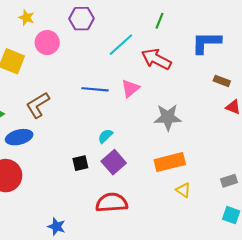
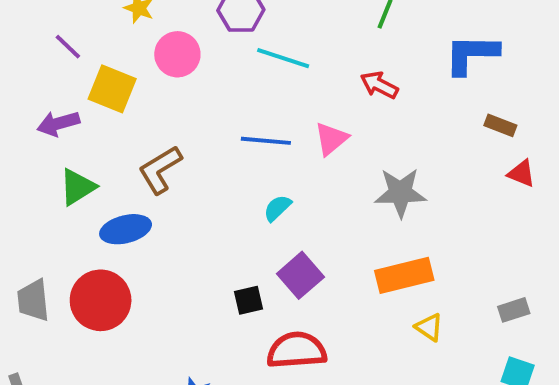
cyan line: (121, 45) -> (283, 58), moved, turned 60
red arrow: (156, 59) -> (379, 85), size x0.7
cyan semicircle: (105, 136) -> (277, 208), moved
black square: (80, 163) -> (249, 300), moved

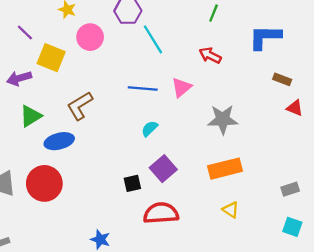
cyan line: (283, 58) -> (153, 39), turned 40
yellow triangle: (429, 327) -> (231, 210), moved

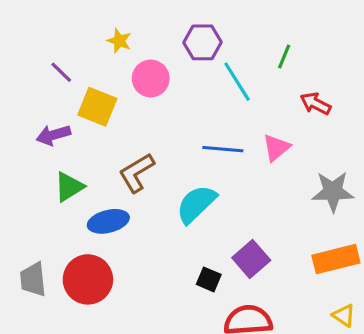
green line: (214, 13) -> (284, 57), moved
cyan semicircle: (150, 129) -> (196, 204), moved, size x1.8
black square: (132, 183) -> (209, 279), turned 36

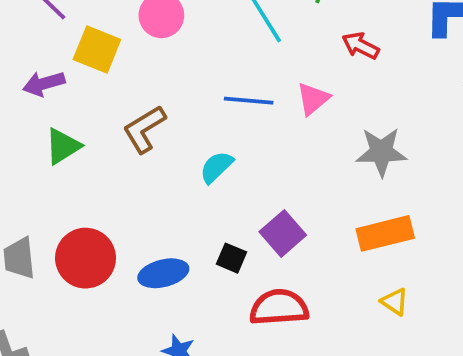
cyan semicircle: (196, 204) -> (216, 167), size x0.7
blue ellipse: (108, 221) -> (163, 273), moved

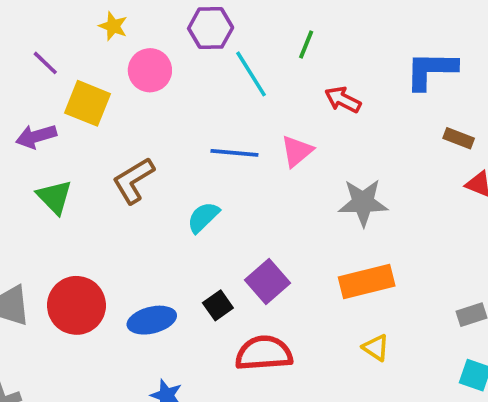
green triangle: (63, 146) -> (54, 197), turned -42
black square: (232, 258) -> (218, 305), turned 32

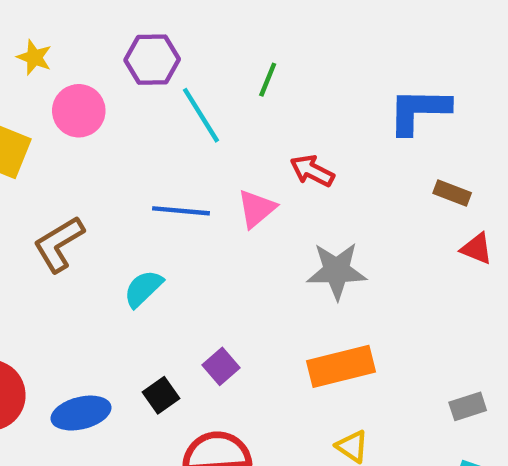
red arrow: (343, 100) -> (312, 171), moved
purple square: (268, 281) -> (221, 366), size x0.7

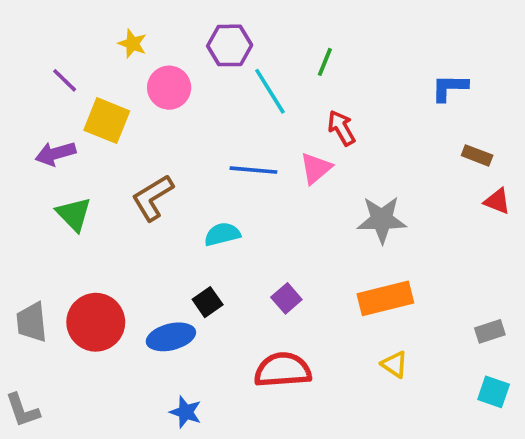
blue L-shape: (419, 111) -> (450, 88), size x0.7
red arrow: (312, 171) -> (341, 128), moved, turned 33
cyan semicircle: (143, 289) -> (222, 234), turned 30
black square: (161, 395) -> (208, 302), moved

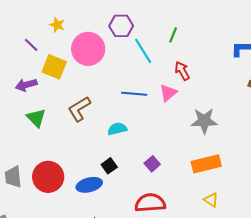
yellow star: (132, 44) -> (57, 25), moved
pink circle: (169, 88) -> (88, 49), size x1.4

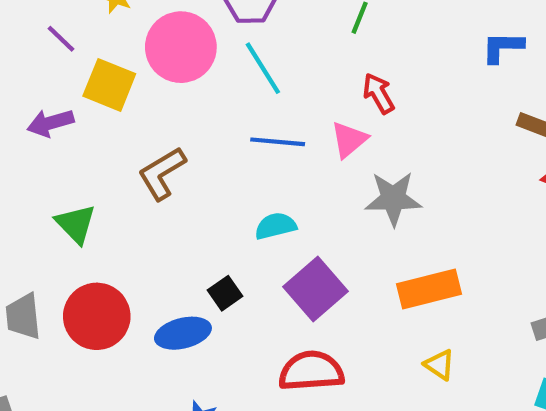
cyan line: (143, 51) -> (263, 68), moved
green triangle: (36, 118) -> (76, 224), moved
gray star: (204, 121) -> (393, 199), moved
cyan semicircle: (117, 129) -> (276, 226), moved
purple square: (152, 164) -> (315, 289), size x1.8

